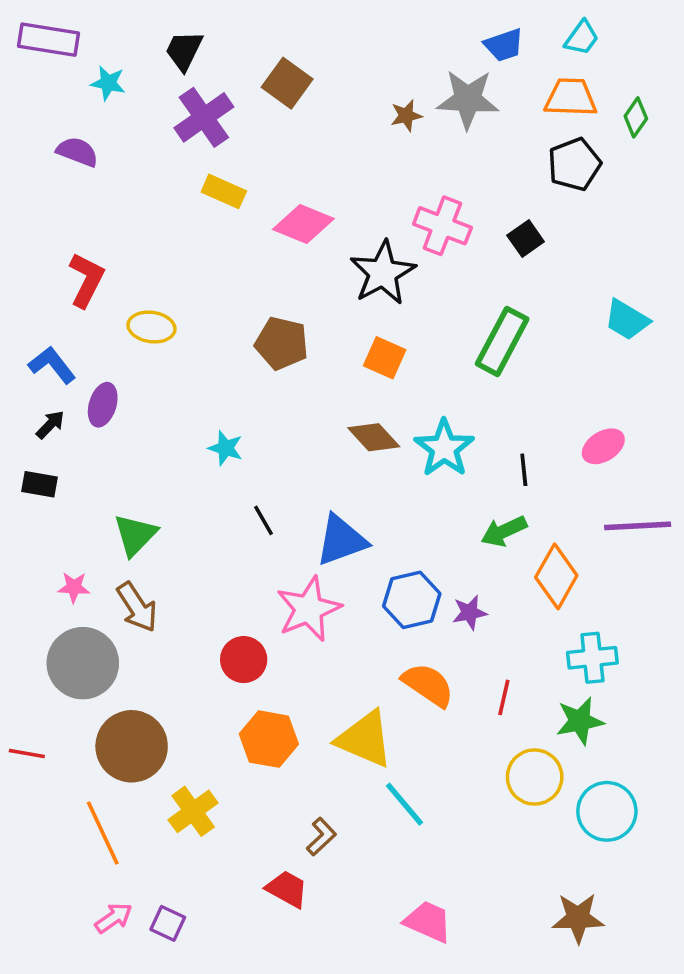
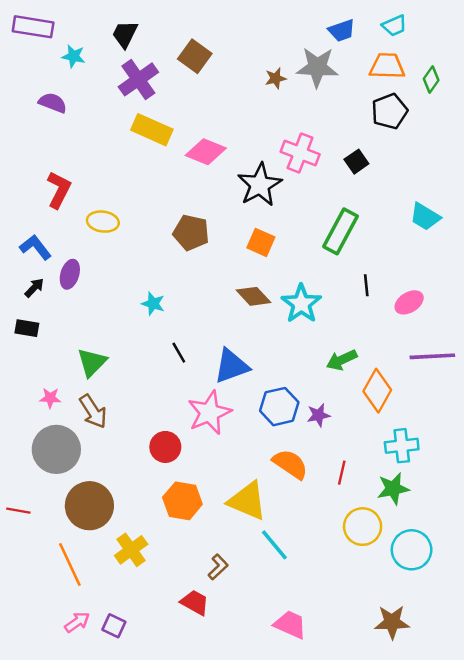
cyan trapezoid: (582, 38) -> (394, 26), turned 30
yellow rectangle: (224, 191) -> (152, 130), size x1.4
black line: (524, 470) -> (366, 285), moved

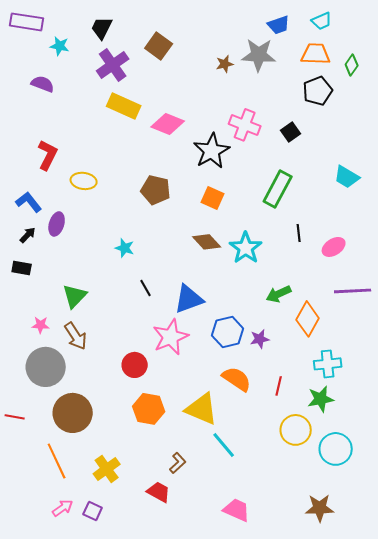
yellow cross: (131, 550) -> (107, 469), moved

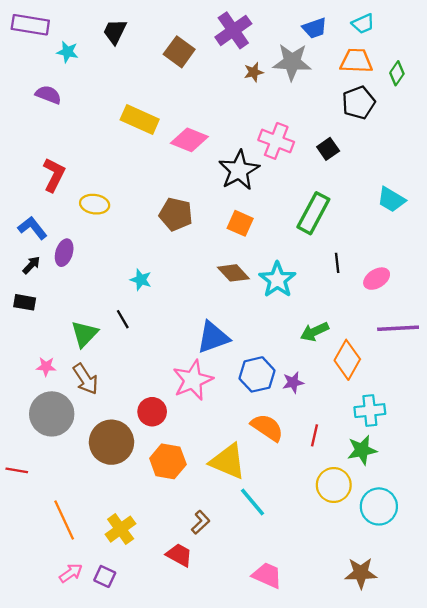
purple cross: (113, 65) -> (233, 30), moved
black line: (146, 288) -> (123, 319), moved
brown circle: (73, 413) -> (111, 442), moved

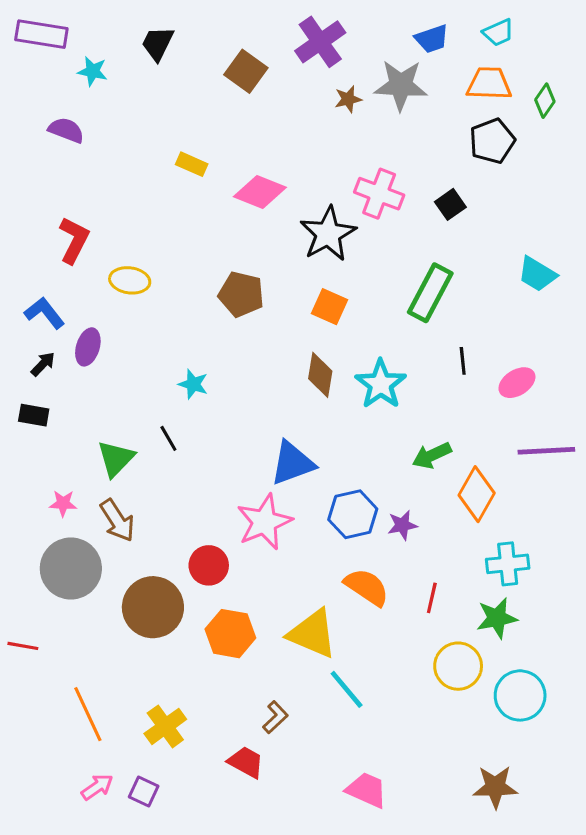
yellow rectangle: (140, 120) -> (192, 164), size x0.6
brown diamond: (233, 273) -> (320, 375), turned 52

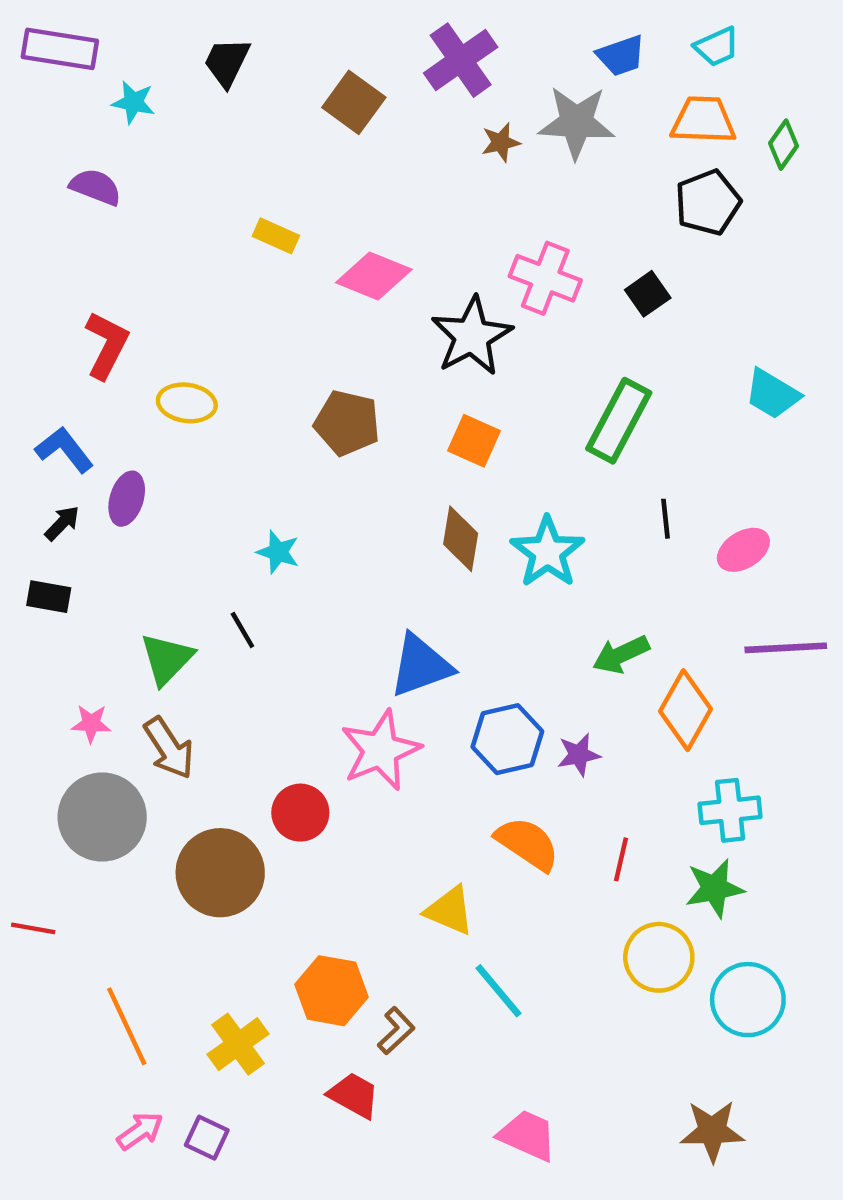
orange hexagon: (230, 634) -> (332, 991), moved
yellow triangle: (312, 634) -> (450, 911), size x0.7

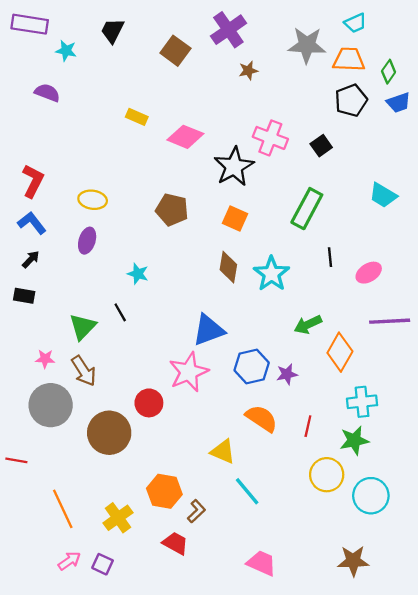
blue trapezoid: (621, 56) -> (398, 103), moved
gray star: (576, 122) -> (307, 45), moved
red L-shape: (107, 345) -> (33, 181), moved
purple ellipse: (127, 499) -> (87, 241), moved

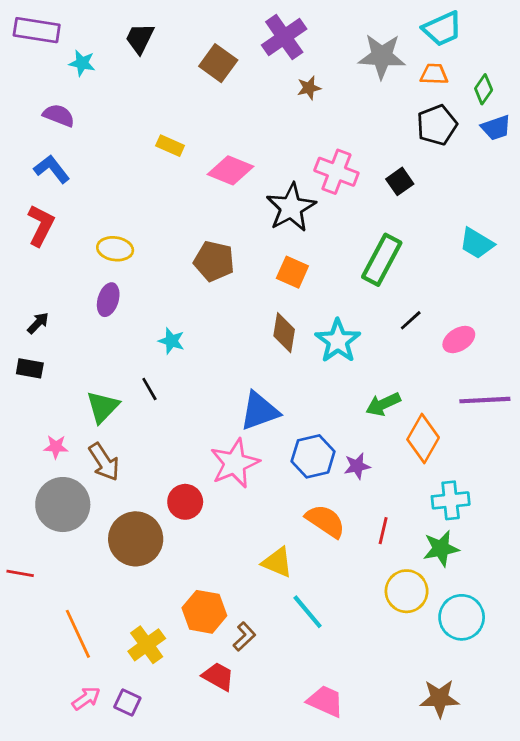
cyan trapezoid: (355, 23) -> (442, 29), size x1.4
orange trapezoid: (349, 59) -> (434, 74), size x0.7
blue L-shape: (32, 223) -> (52, 169), moved
black line: (330, 257) -> (411, 320), turned 54

